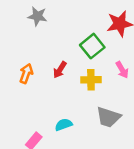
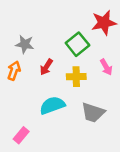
gray star: (37, 16) -> (25, 44), moved
cyan semicircle: (64, 125) -> (52, 105), moved, size x1.5

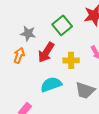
green square: (77, 44) -> (62, 25), moved
red arrow: (46, 67) -> (46, 52), size x1.5

